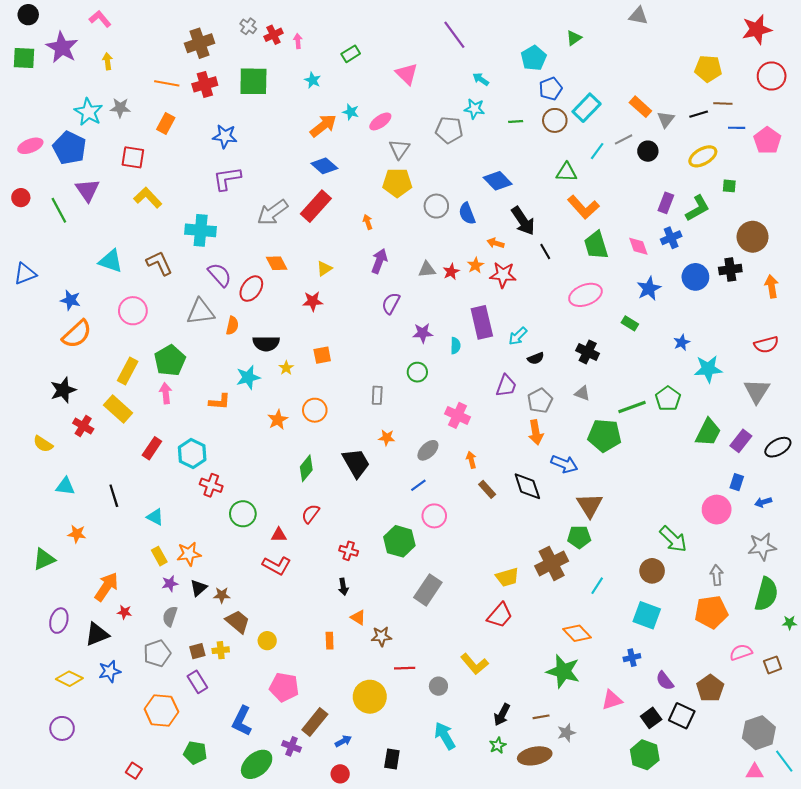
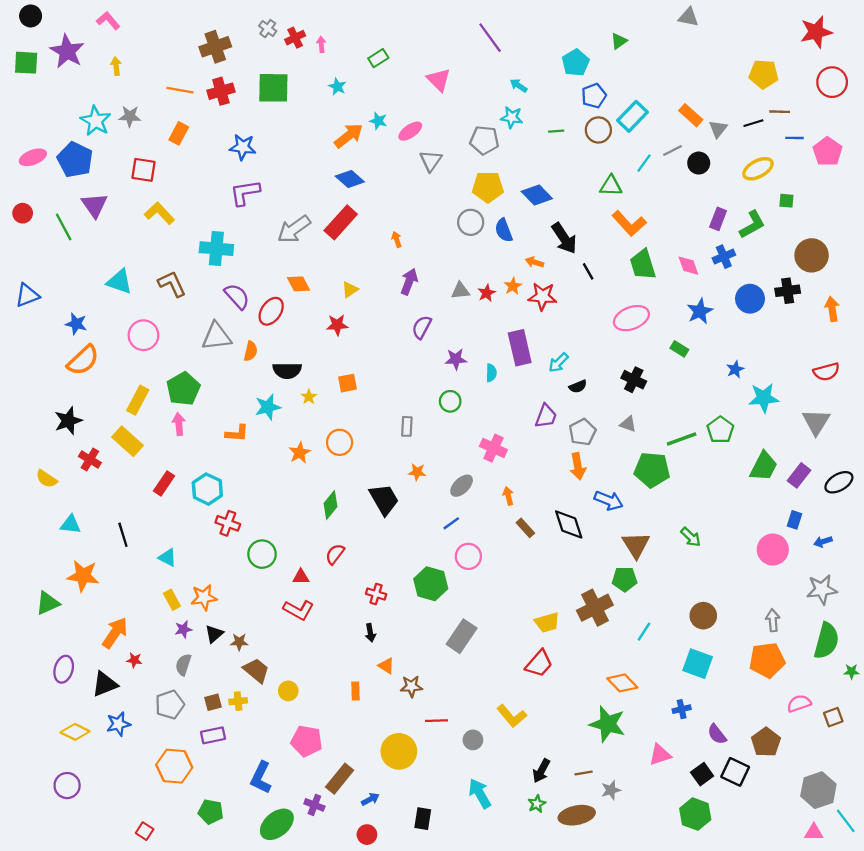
yellow pentagon: (397, 183) -> (488, 187), moved
orange star: (77, 534) -> (83, 576), size x1.6
green arrow: (673, 539) -> (691, 537), moved, size x0.7
purple rectangle: (197, 682) -> (213, 735), turned -70

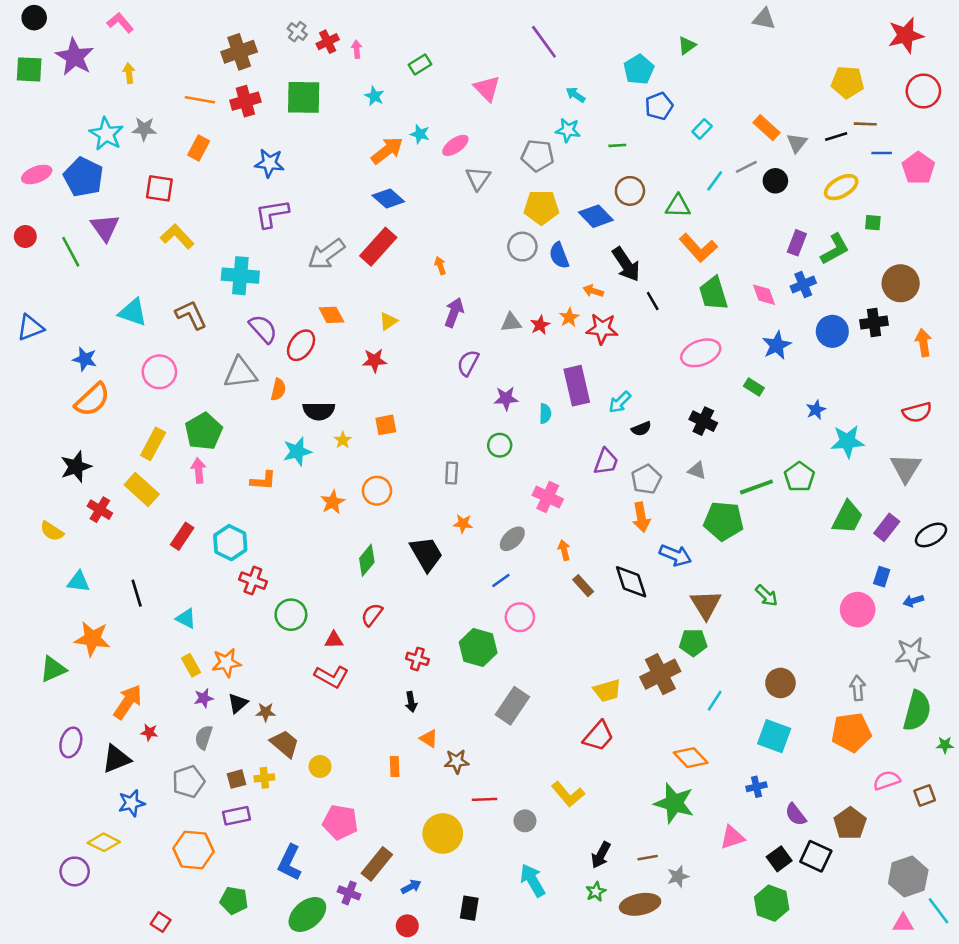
cyan rectangle: (633, 116) -> (702, 129), size x0.6
brown circle: (598, 130) -> (630, 191), moved
yellow diamond: (75, 732) -> (104, 842), moved

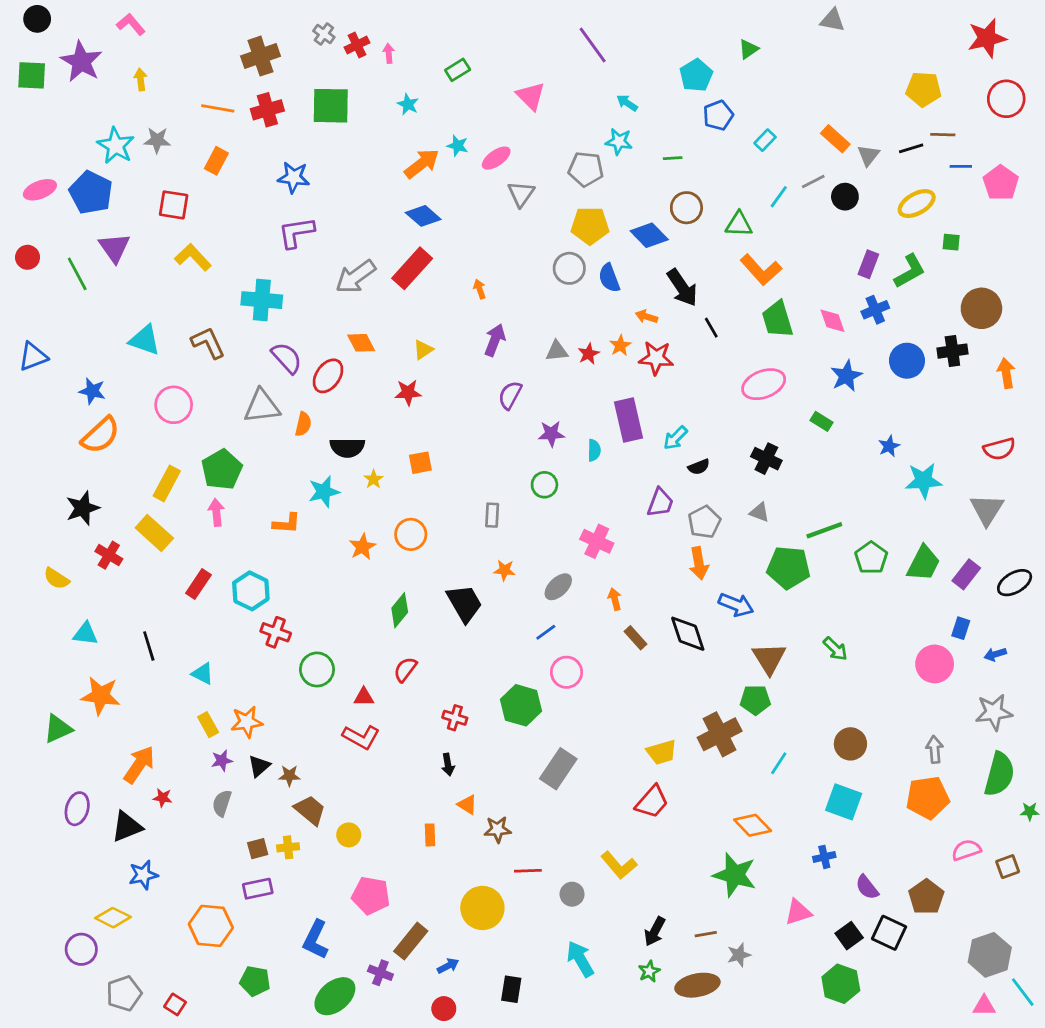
green pentagon: (799, 477) -> (871, 558), moved
gray pentagon: (188, 782) -> (124, 993), moved

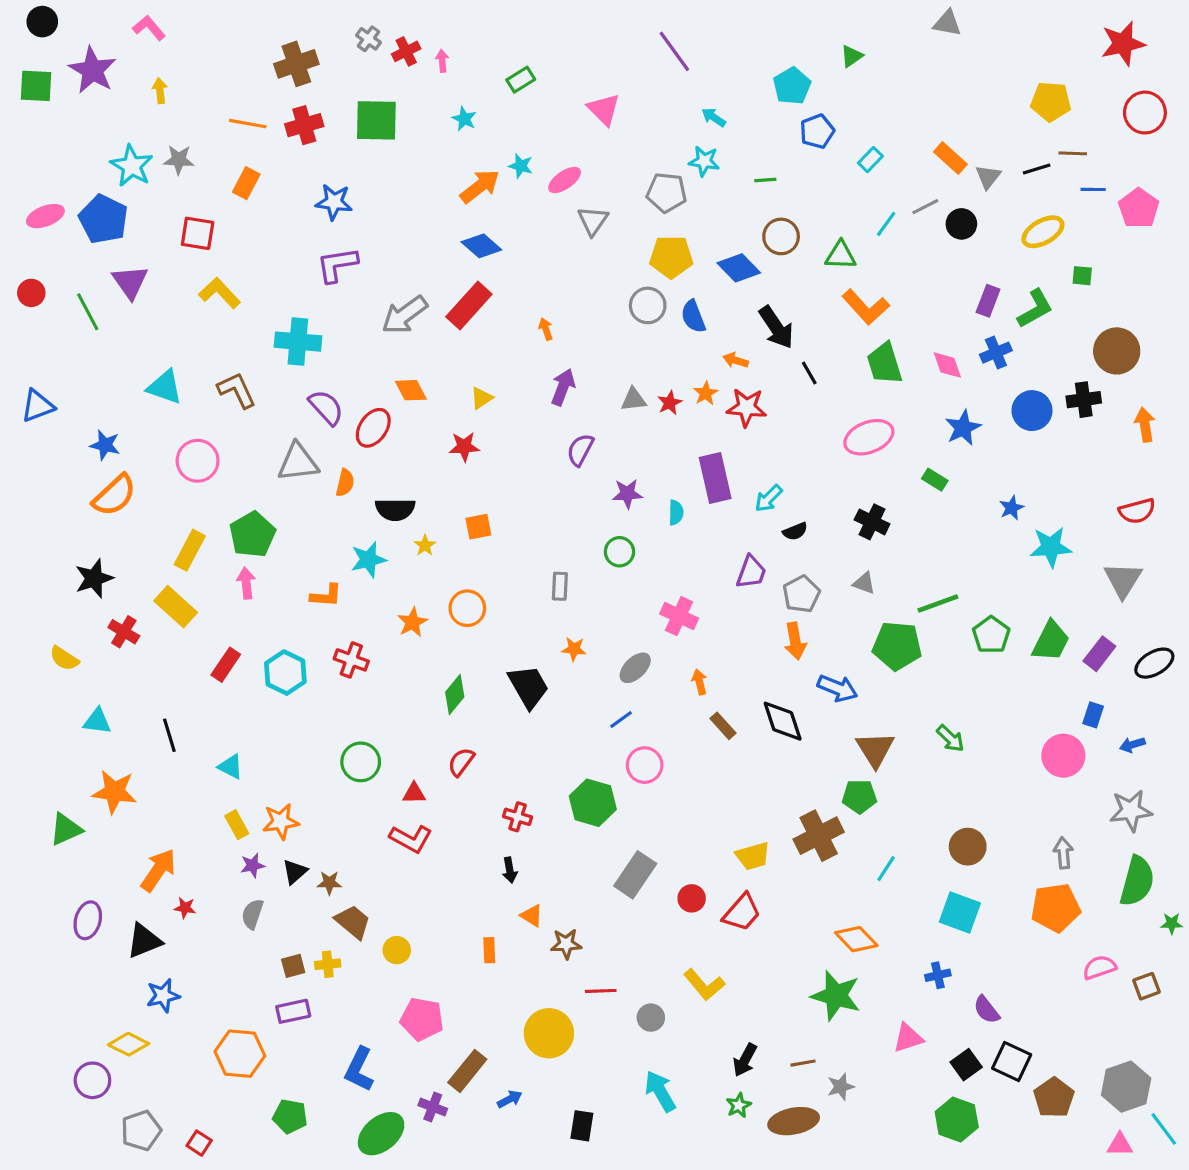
red cross: (276, 632) -> (351, 660), moved
brown pentagon: (926, 897) -> (1054, 1098), moved
red circle: (444, 1009) -> (692, 898), moved

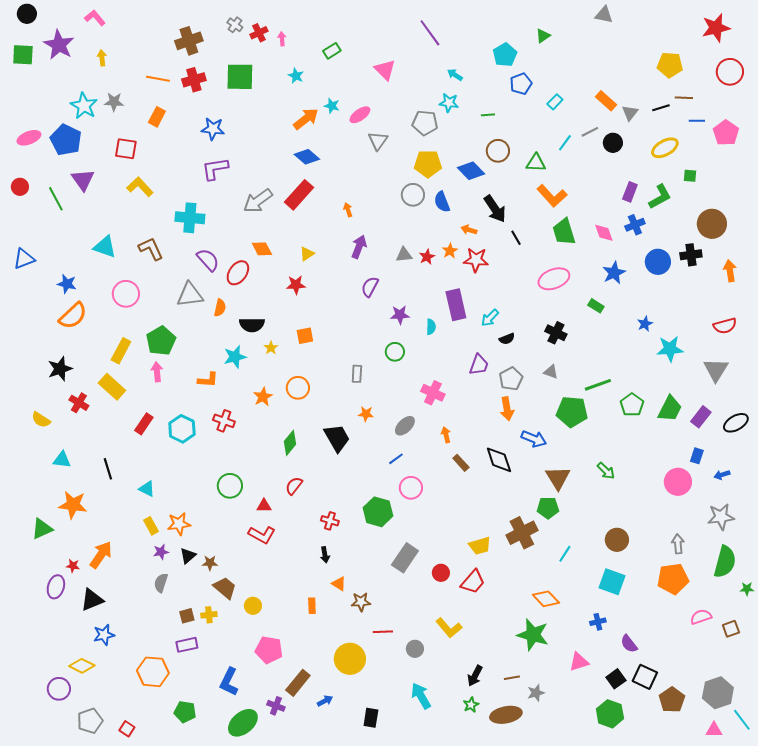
red star: (185, 908) -> (73, 566), moved

